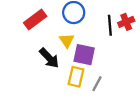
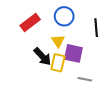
yellow rectangle: (76, 77) -> (58, 63), moved
gray line: (97, 84) -> (85, 79), turned 72

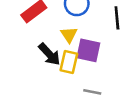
gray line: (85, 79) -> (92, 92), moved

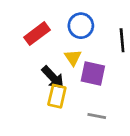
yellow rectangle: (69, 62) -> (57, 96), moved

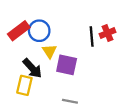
blue circle: (81, 26) -> (39, 31), moved
yellow rectangle: (57, 96) -> (24, 85), moved

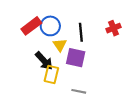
black line: (92, 36) -> (81, 32), moved
yellow rectangle: (24, 85) -> (51, 74), moved

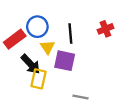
red rectangle: (31, 26) -> (15, 39), moved
gray line: (79, 91) -> (81, 97), moved

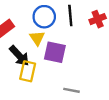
blue circle: (37, 27) -> (44, 17), moved
black line: (70, 33) -> (70, 16), moved

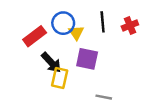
blue circle: (44, 17) -> (63, 23), moved
yellow triangle: (37, 38) -> (76, 33), moved

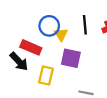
red rectangle: (35, 36) -> (31, 47), moved, turned 60
black arrow: (51, 62) -> (19, 61), moved

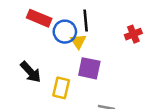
black line: (85, 25) -> (86, 21), moved
red rectangle: (31, 47) -> (39, 18), moved

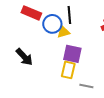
yellow triangle: (78, 41) -> (63, 32), turned 48
yellow rectangle: (61, 88) -> (68, 70), moved

